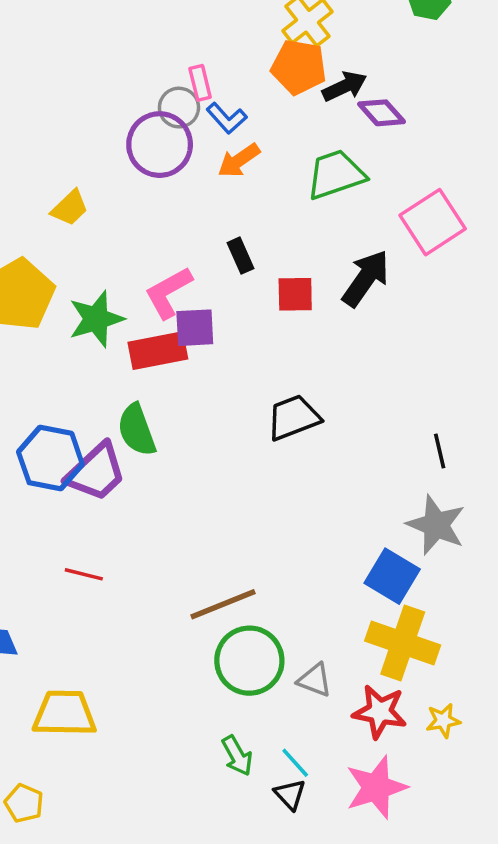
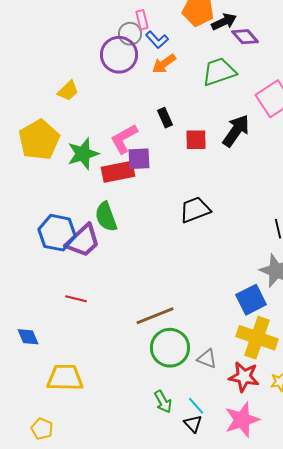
blue square: (392, 576) -> (251, 300), turned 32

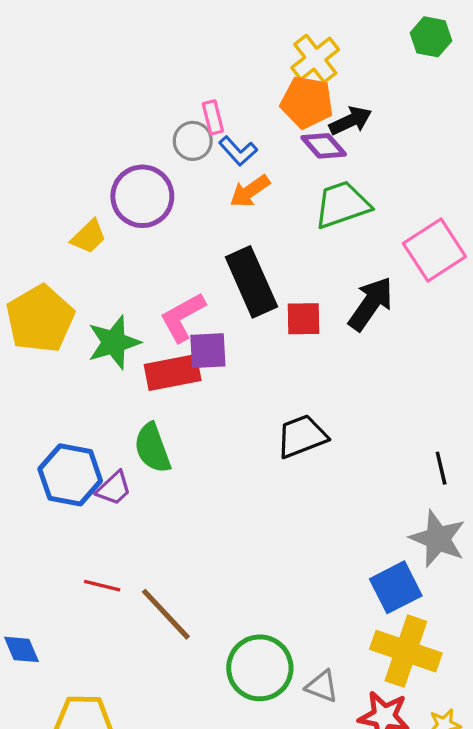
purple diamond: (245, 37) -> (324, 146), moved
purple circle: (119, 55) -> (142, 196), moved
black rectangle: (165, 118) -> (251, 282), size x2.0
purple trapezoid: (83, 241) -> (114, 488), size x0.6
brown line: (155, 316) -> (166, 614), moved, turned 69

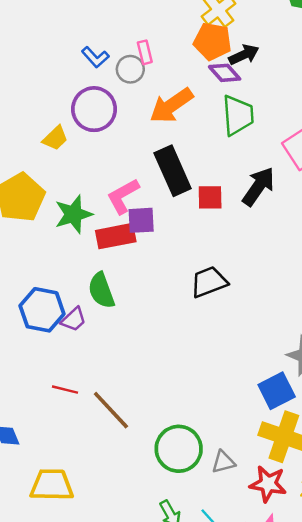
blue L-shape: (238, 151) -> (95, 57), moved
orange arrow: (250, 191) -> (171, 105), size x1.5
green trapezoid: (342, 205) -> (238, 115), turned 105
gray triangle: (322, 686) -> (223, 462), turned -35

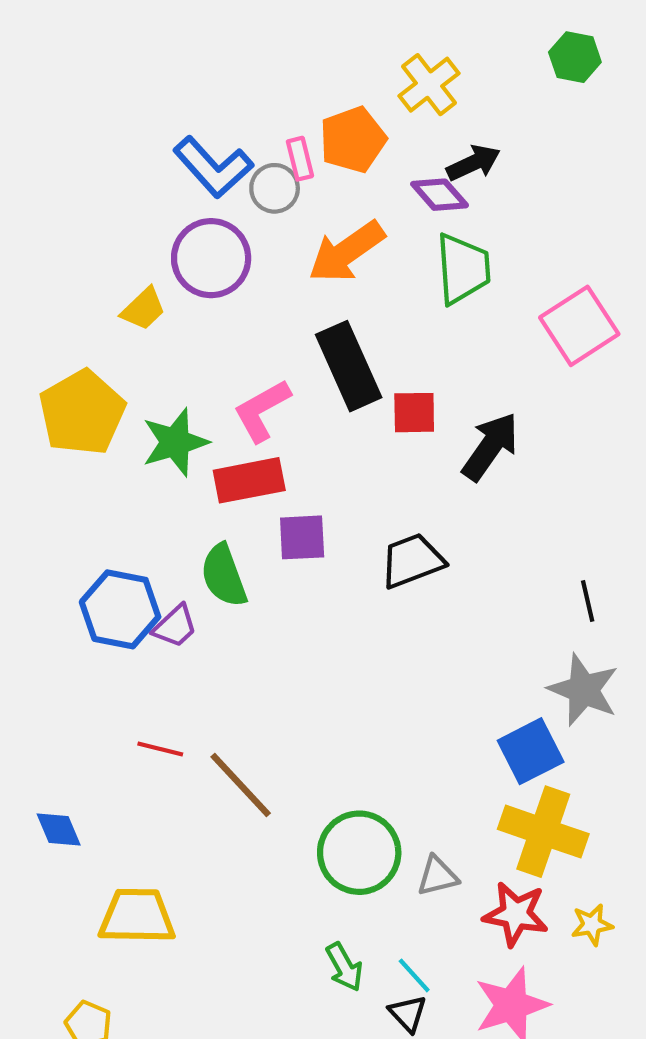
orange pentagon: (212, 41) -> (353, 140), moved, turned -30
blue L-shape: (95, 57) -> (213, 167), size x1.6
black arrow: (258, 186) -> (490, 446), moved
purple square: (141, 220) -> (302, 537), moved

